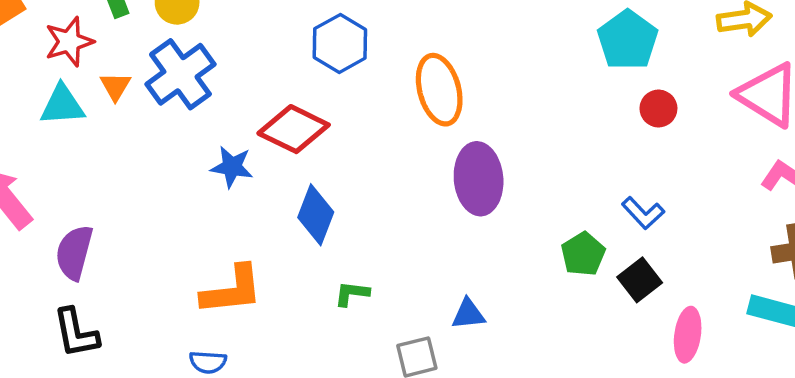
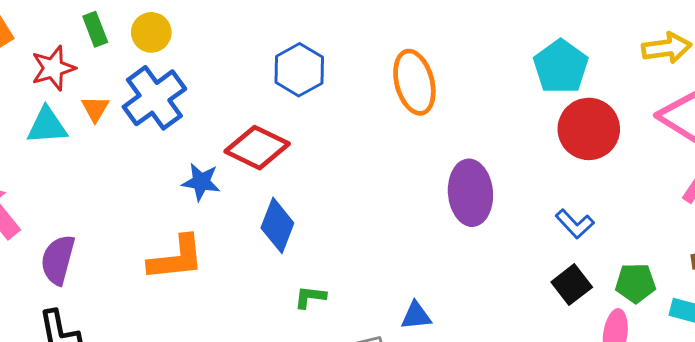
orange ellipse: (439, 90) -> (414, 82), moved
red circle: (658, 109) -> (589, 129), size x1.8
purple ellipse: (479, 179) -> (470, 193), moved
green pentagon: (583, 254) -> (635, 283), moved, turned 30
orange L-shape: (232, 290) -> (176, 258), moved

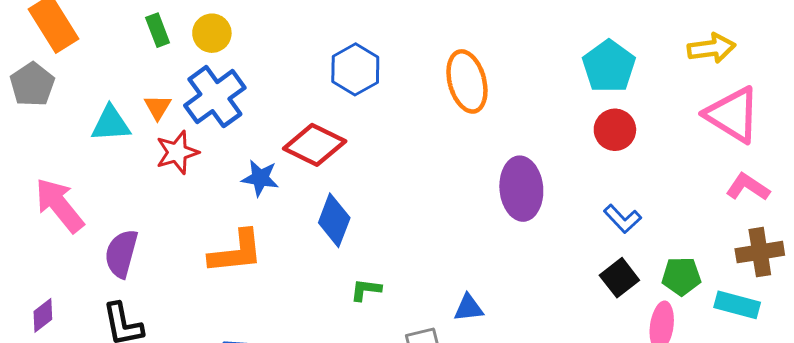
red star: (53, 68) -> (177, 152), moved
red circle: (589, 129) -> (615, 130), moved, size x0.7

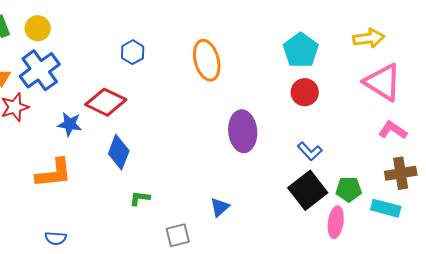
blue hexagon: (355, 69) -> (133, 52), size x0.7
black square: (619, 278) -> (308, 190), size x1.5
blue triangle: (469, 308) -> (220, 207), moved, turned -35

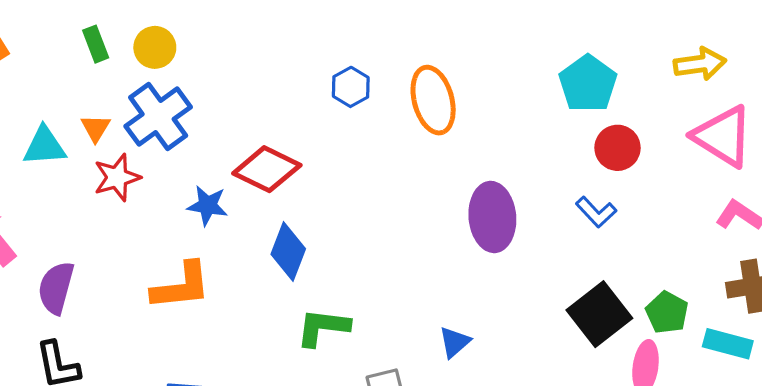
blue hexagon: (133, 52) -> (351, 87), moved
red circle: (305, 92) -> (618, 148), moved
blue L-shape: (310, 151) -> (596, 212), moved
green pentagon: (349, 189) -> (667, 312), turned 30
green L-shape: (140, 198) -> (323, 327), size x1.6

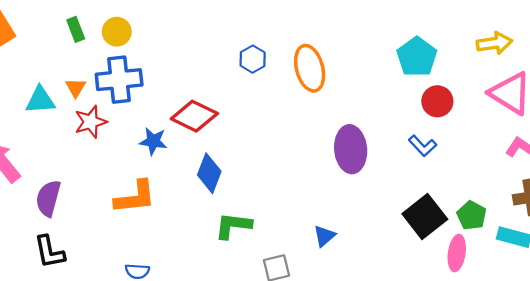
blue cross: (158, 117) -> (119, 80), turned 30

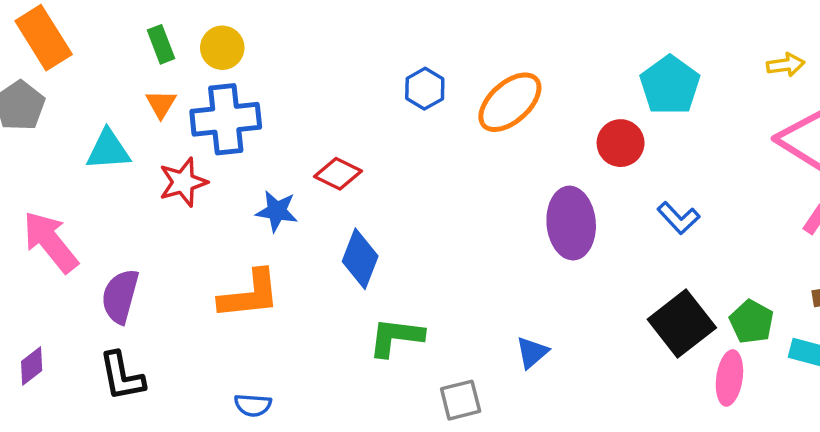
yellow arrow: (494, 43) -> (786, 65), size x0.7
orange ellipse: (310, 68) -> (510, 102), turned 63
orange triangle: (76, 88) -> (161, 104), moved
red circle: (437, 101) -> (621, 143), moved
red diamond: (194, 116) -> (338, 174), size x0.7

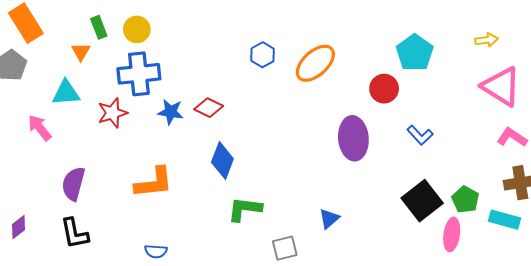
orange triangle: (161, 104) -> (81, 52), moved
blue star: (277, 211) -> (171, 112), moved
pink arrow: (50, 242) -> (40, 128), moved, size x0.7

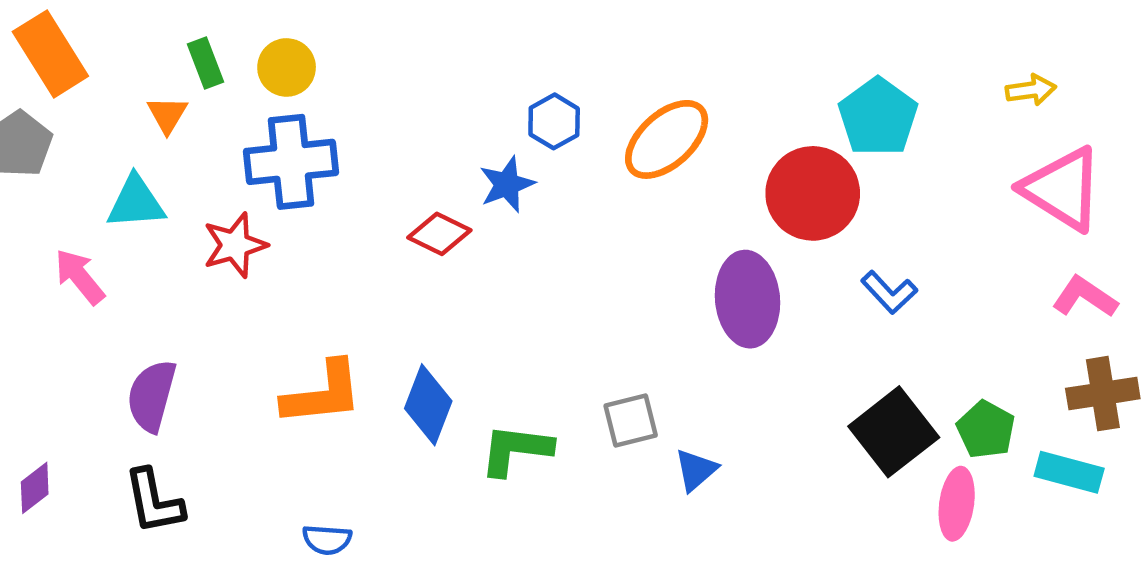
red circle: (384, 89) -> (813, 193), size x1.5
blue star: (171, 112) -> (507, 184), moved, turned -30
blue diamond: (222, 160) -> (428, 405), moved
gray square: (285, 248) -> (631, 421), moved

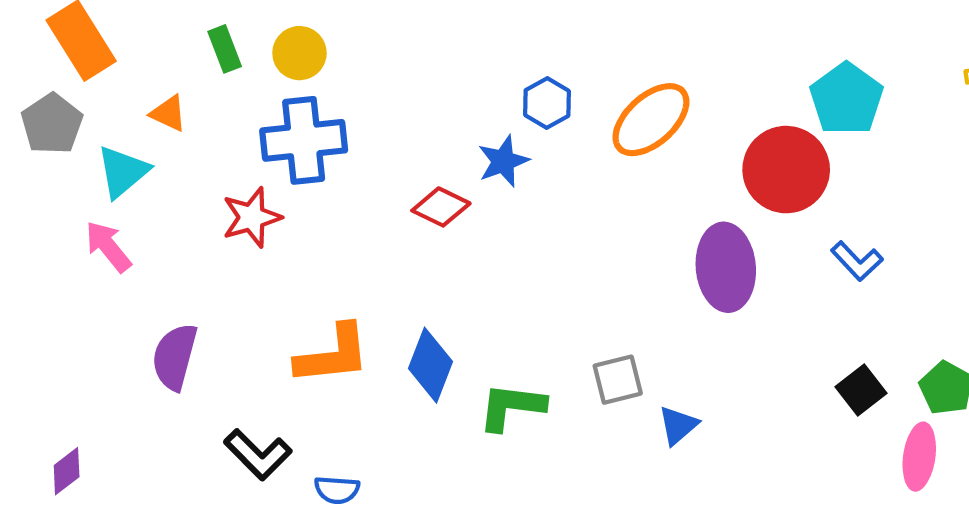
orange triangle: (167, 115) -> (168, 113), moved, turned -36
cyan triangle: (136, 202) -> (123, 172), moved, turned -36
black square: (894, 432) -> (861, 390), size x0.6
purple diamond: (35, 488) -> (67, 471), moved
black L-shape: (154, 501) -> (258, 454), moved, turned -34

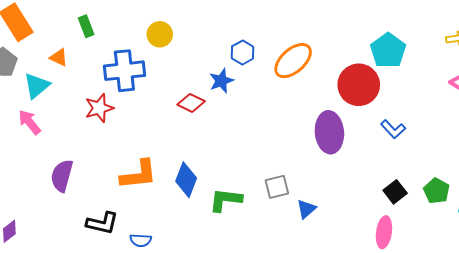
yellow circle: (299, 53) -> (160, 34), moved
black L-shape: (258, 454) -> (102, 223), turned -32
pink ellipse: (919, 457) -> (384, 232), moved

